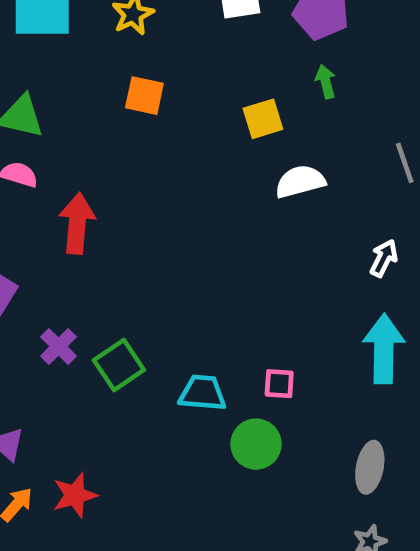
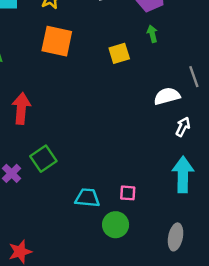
orange square: (144, 96) -> (57, 41), size x1.5
white semicircle: (300, 182) -> (167, 96), moved
green square: (119, 365) -> (43, 159), moved

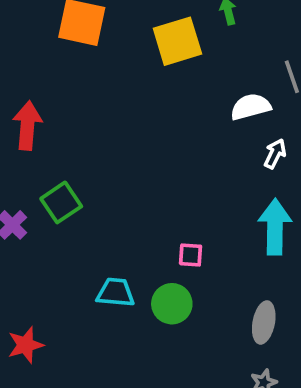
yellow square: (119, 53) -> (177, 41), size x1.5
cyan trapezoid: (87, 198) -> (116, 292), moved

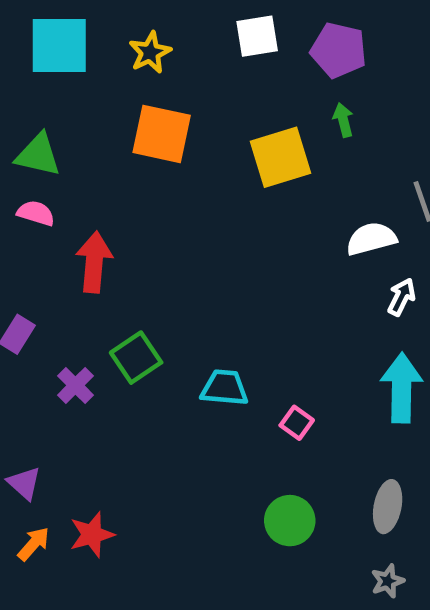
pink square: (191, 255) -> (297, 423), turned 32
cyan trapezoid: (116, 292) -> (225, 388), moved
green circle: (172, 304) -> (290, 521), moved

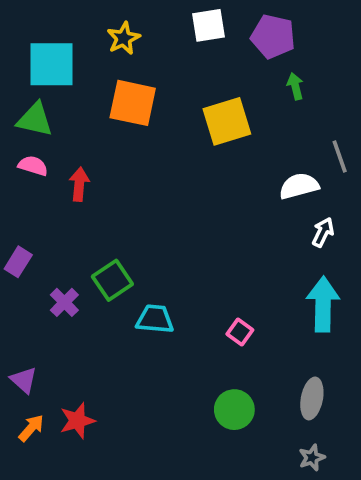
cyan square: (59, 45) -> (51, 64), moved
green arrow: (343, 120) -> (295, 86), moved
red arrow: (94, 262) -> (79, 184), moved, size x0.7
cyan trapezoid: (225, 388) -> (155, 319), moved

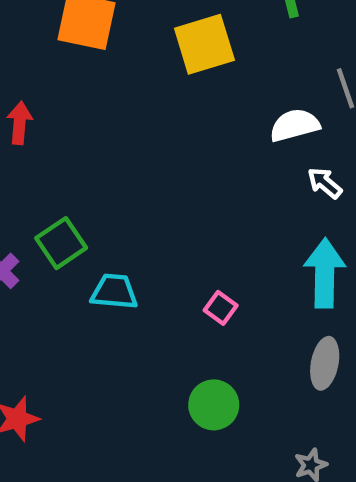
white arrow: (323, 232) -> (325, 183), turned -76
gray ellipse: (312, 398) -> (325, 363), moved

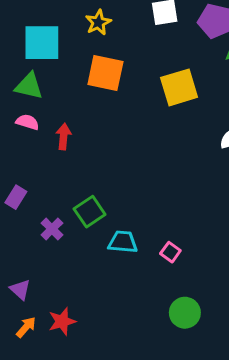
pink square: (221, 308) -> (170, 252), moved

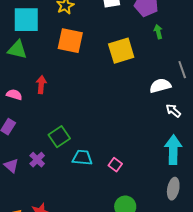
pink semicircle: (27, 122) -> (14, 95), moved
purple cross: (52, 229) -> (37, 160), moved
purple triangle: (20, 290) -> (11, 166), moved

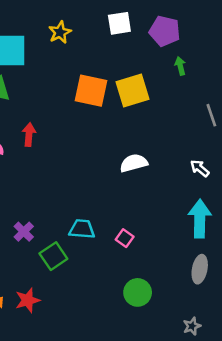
orange square: (70, 41) -> (91, 91), moved
white semicircle: (160, 86) -> (134, 163), moved
green square: (59, 137) -> (53, 256), moved

